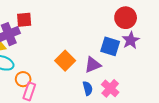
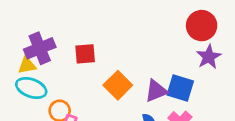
red square: (24, 20) -> (85, 54), moved
blue square: (110, 46) -> (180, 88), moved

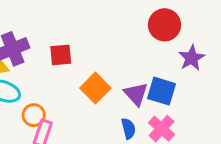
red circle: (202, 26) -> (165, 25), moved
purple triangle: (156, 91) -> (136, 94), turned -50

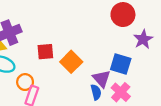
red square: (61, 55) -> (45, 52), moved
purple triangle: (136, 94) -> (102, 79), moved

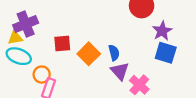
blue square: (121, 64) -> (166, 53), moved
blue semicircle: (96, 92) -> (114, 53), moved

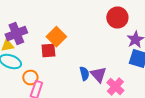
blue semicircle: (114, 53) -> (84, 74), moved
orange square: (89, 54) -> (56, 36), moved

